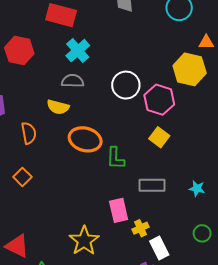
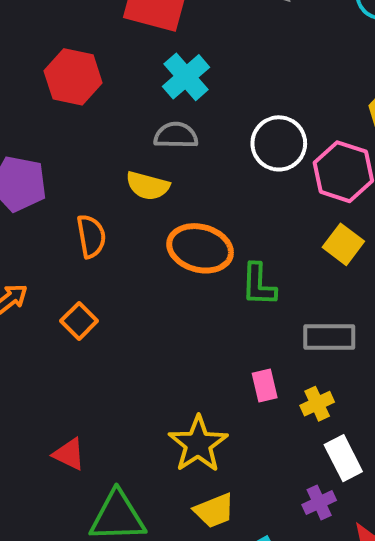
pink rectangle: (119, 210) -> (265, 386), size x0.7
yellow cross: (140, 228) -> (317, 404), moved
red triangle: (17, 246) -> (69, 454), size x0.7

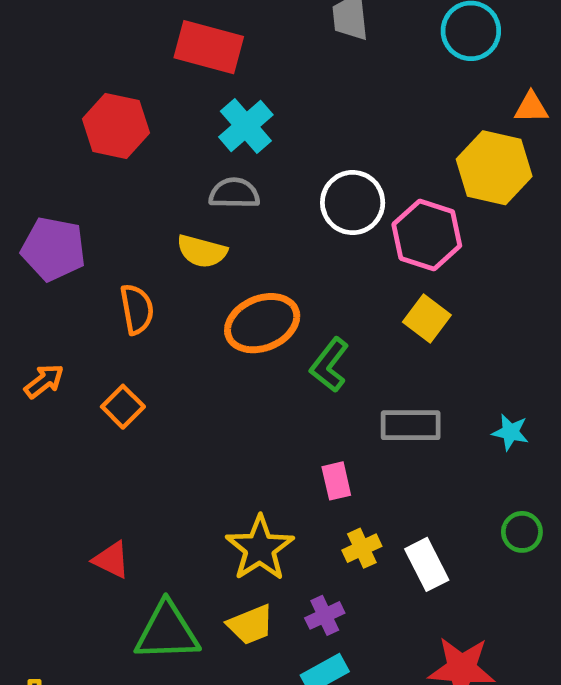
orange ellipse: (200, 248) -> (262, 323), turned -38
green L-shape: (259, 285) -> (329, 365), turned 36
yellow cross: (317, 404) -> (362, 548), moved
purple cross: (319, 503) -> (325, 615), moved
yellow trapezoid: (214, 511) -> (251, 625), moved

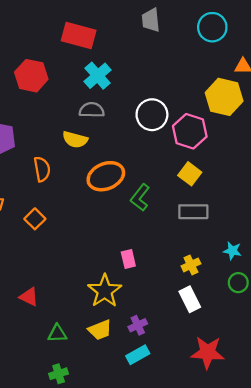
gray rectangle: (411, 425) -> (193, 212), moved
cyan star: (510, 432) -> (232, 251), moved
pink rectangle: (336, 481) -> (128, 259), moved
yellow cross: (362, 548) -> (191, 265), moved
green triangle: (167, 632) -> (57, 333), size x0.6

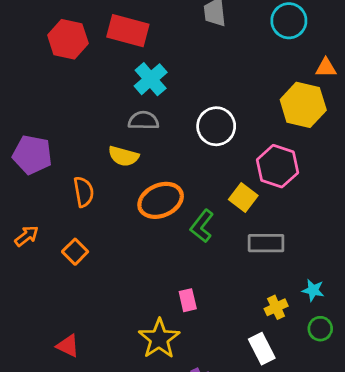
red hexagon: (31, 76) -> (68, 39), moved
pink hexagon: (190, 131) -> (277, 166), moved
yellow square: (190, 174) -> (243, 198), moved
yellow cross: (191, 265) -> (276, 307), moved

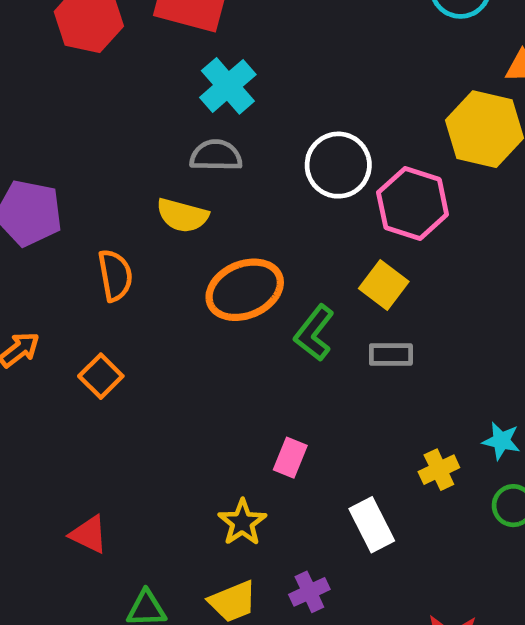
pink hexagon: (277, 166) -> (413, 203), moved
gray rectangle: (266, 243) -> (391, 355), moved, size x0.7
pink rectangle: (188, 300) -> (290, 458), turned 35
yellow star: (159, 339) -> (242, 522), size x0.7
white rectangle: (262, 349) -> (372, 525), moved

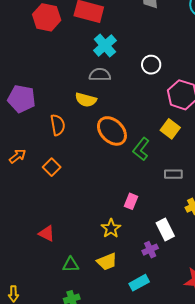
white circle: (338, 165) -> (151, 65), moved, size x0.7
orange ellipse: (245, 290) -> (112, 131), turned 68
gray rectangle: (391, 355) -> (173, 174), moved
purple cross: (309, 592) -> (150, 250), moved

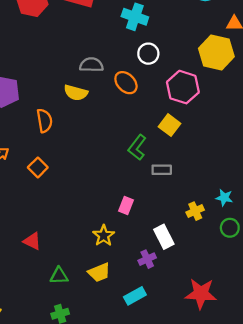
cyan cross: (105, 45) -> (135, 17), moved, turned -30
orange ellipse: (112, 131) -> (126, 83), moved, size x0.7
gray rectangle: (173, 174) -> (162, 170), moved

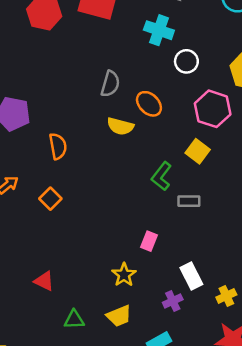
white circle: (148, 54) -> (186, 61), moved
gray semicircle: (91, 65) -> (110, 84), turned 105
yellow semicircle: (76, 93) -> (120, 126), moved
yellow cross: (195, 211) -> (226, 296), moved

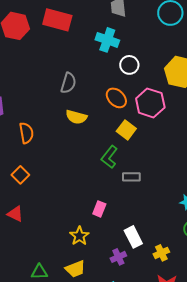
orange ellipse: (149, 104) -> (116, 98), moved
yellow square: (198, 151) -> (126, 130), moved
red triangle: (44, 281) -> (15, 214), moved

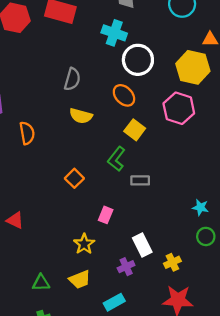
white circle: (129, 65) -> (138, 60), size x1.5
pink hexagon: (150, 103) -> (179, 108), moved
orange square: (20, 175) -> (74, 178), moved

